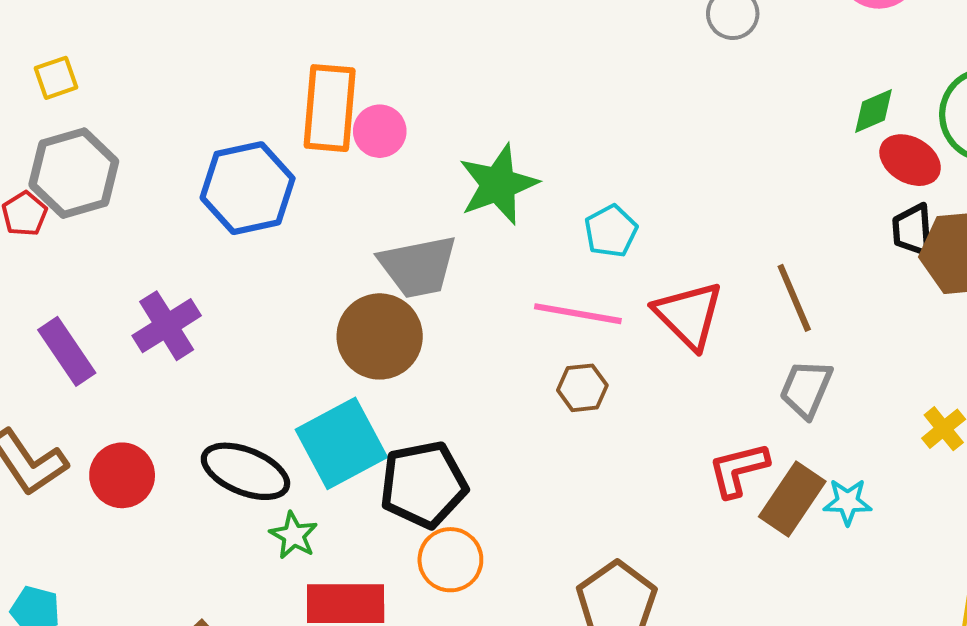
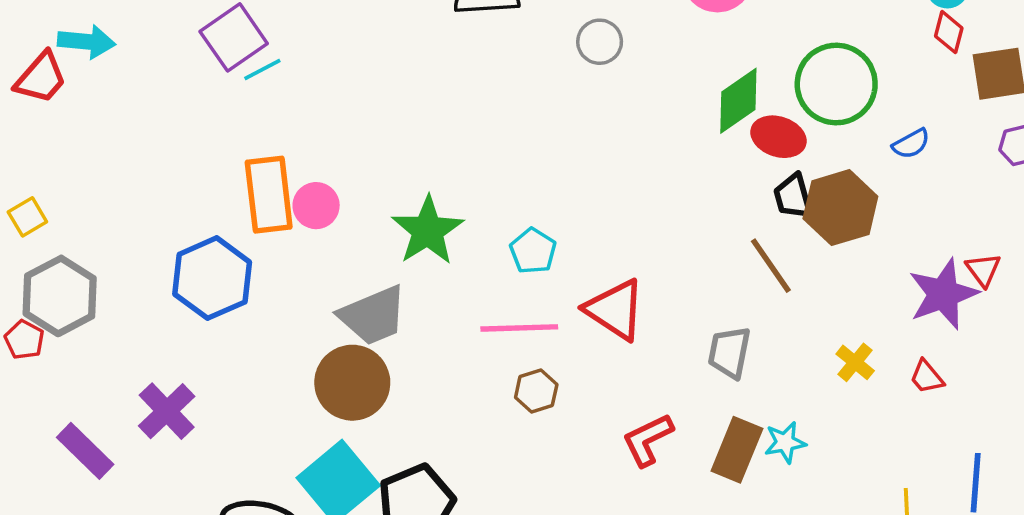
green diamond: (874, 111) -> (738, 101), size x1.5
brown line: (794, 298) -> (771, 266), moved
red L-shape: (738, 470) -> (648, 440), moved

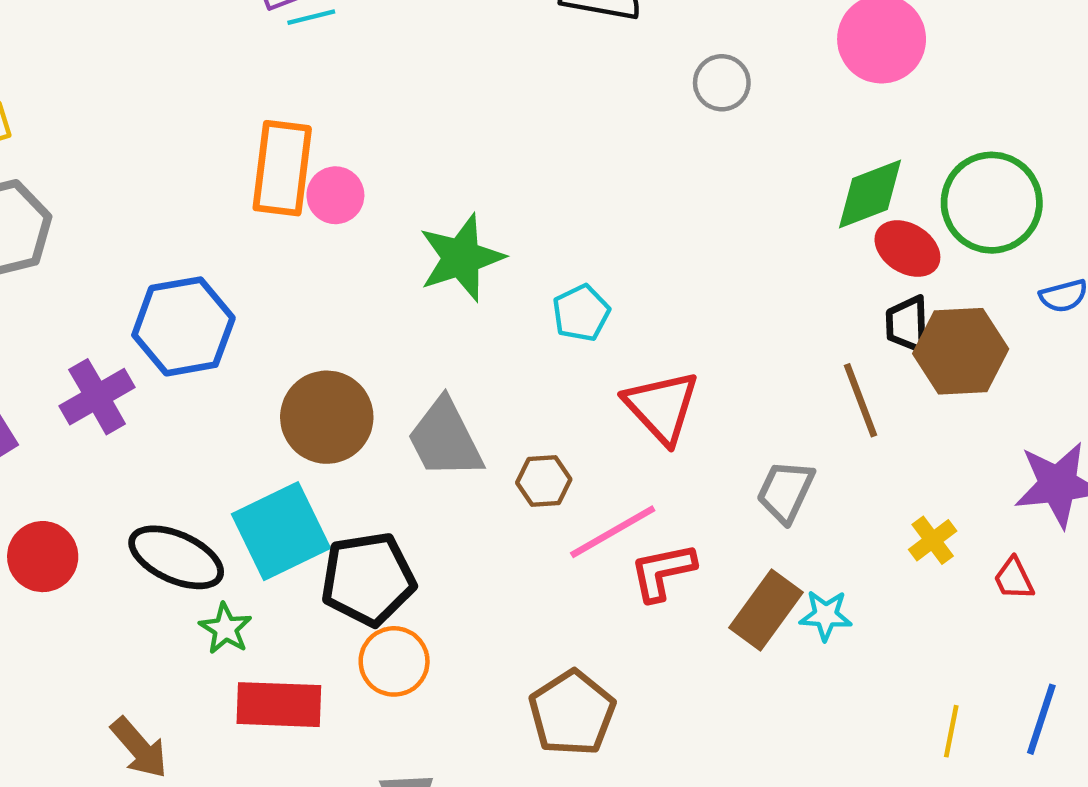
blue hexagon: (212, 278) -> (183, 326), moved
gray trapezoid: (373, 316) -> (445, 439), moved, turned 72
pink line: (519, 328) -> (613, 532), moved, turned -42

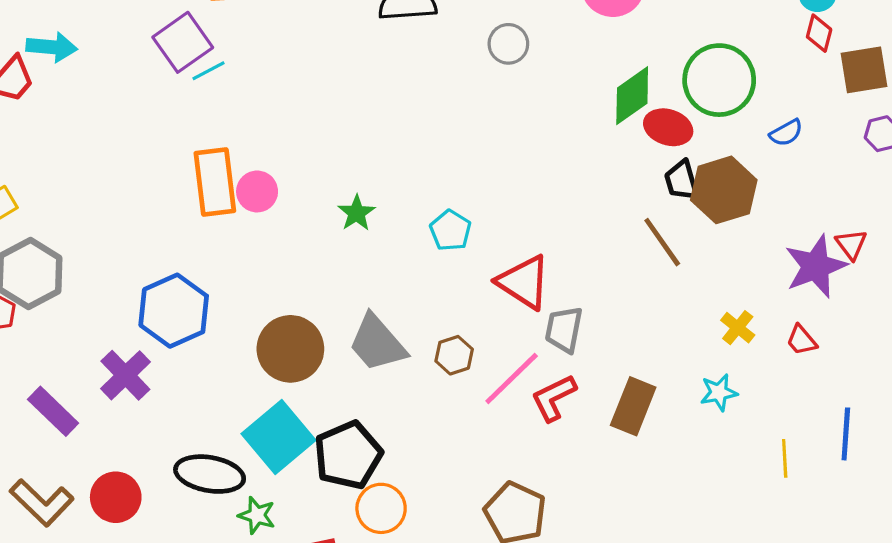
green star: (461, 258) -> (357, 213), size x0.6
gray trapezoid: (786, 492) -> (564, 329), moved
cyan star: (826, 615) -> (719, 392), moved

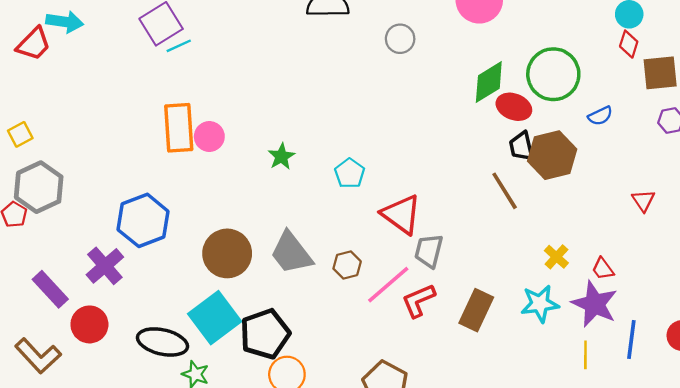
purple star: (816, 266) -> (594, 304), moved, turned -30
cyan star: (719, 392) -> (540, 304), size x1.4
red circle: (116, 497) -> (89, 324), moved

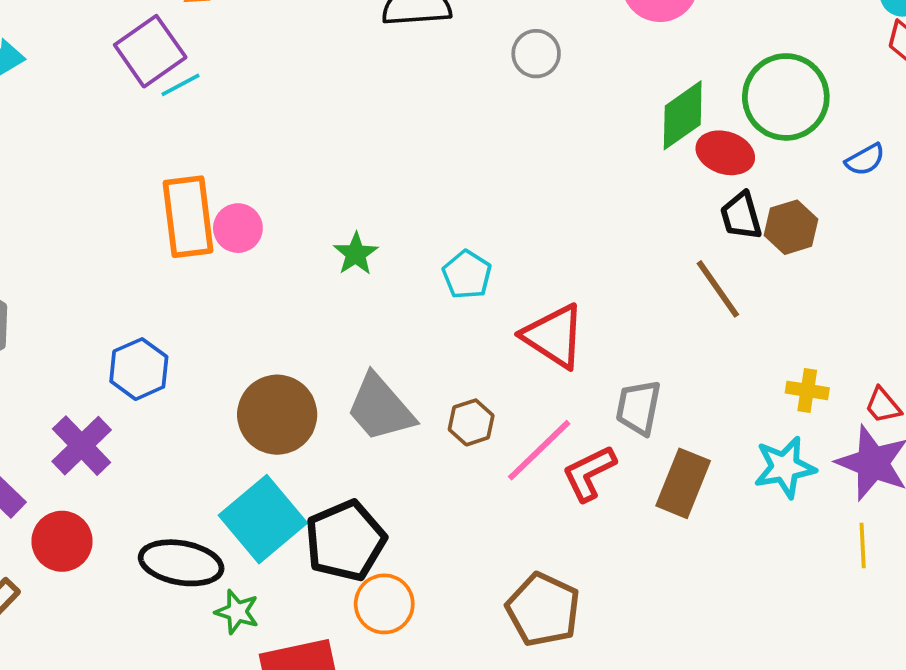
brown hexagon: (552, 155) -> (791, 227), size x0.7
blue hexagon: (143, 220) -> (139, 369), size x0.7
gray trapezoid: (429, 251) -> (638, 408), moved
yellow cross: (556, 257) -> (807, 390), turned -30

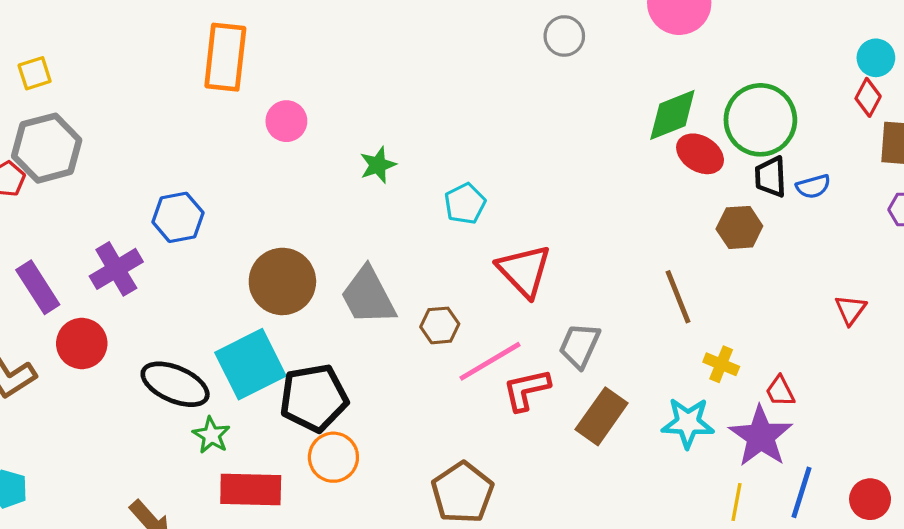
black trapezoid: (741, 216) -> (771, 177), moved
orange rectangle: (188, 217) -> (225, 57), moved
brown line: (718, 289) -> (678, 297), moved

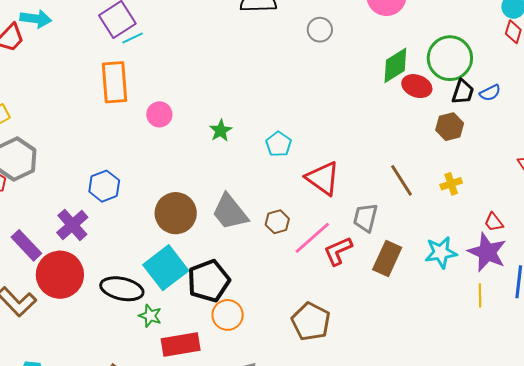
black trapezoid: (771, 177) -> (463, 92), turned -148
brown line: (678, 297) -> (401, 180), moved
red circle: (82, 343) -> (60, 275), size x1.5
yellow cross: (721, 364) -> (451, 184), moved, turned -30

